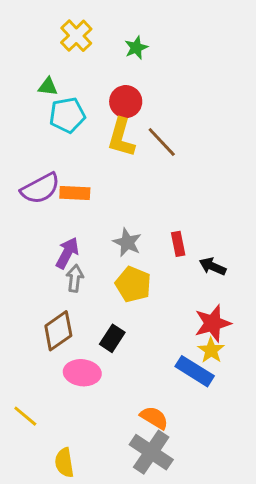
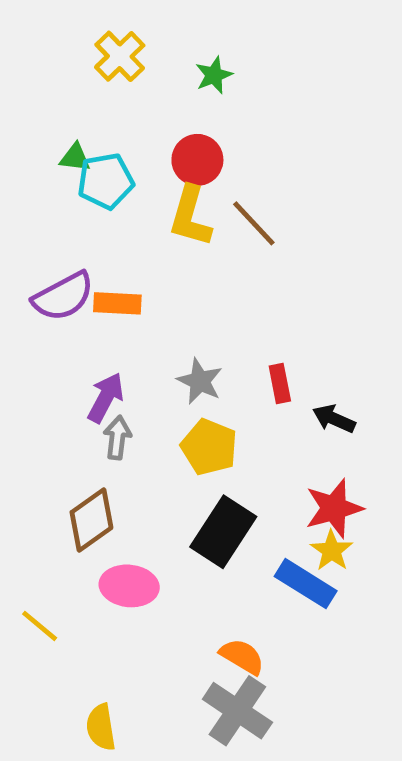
green triangle: (48, 87) -> (75, 158), moved
black rectangle: (112, 338) -> (223, 532), moved, size x1.6
yellow line: (25, 416) -> (40, 626), moved

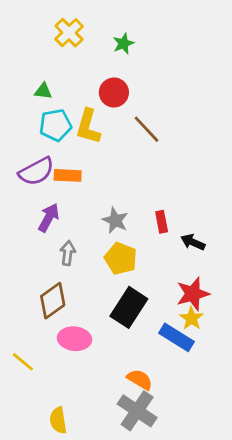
cyan pentagon: (106, 181) -> (55, 125), moved
yellow L-shape: (190, 216) -> (88, 127), moved
purple arrow: (106, 398) -> (49, 218), moved

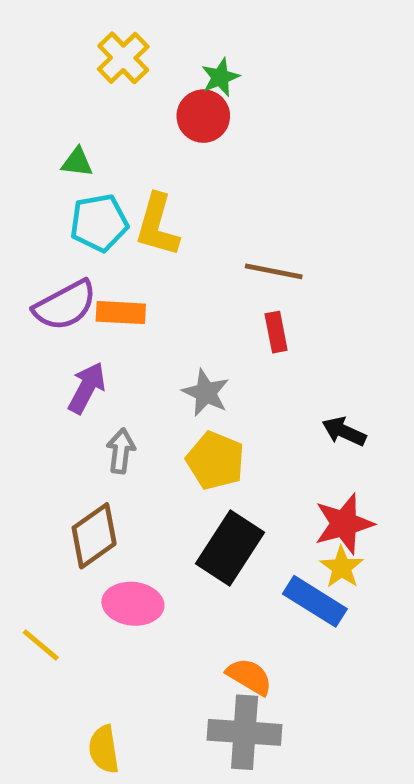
red circle: (114, 92) -> (203, 116), moved
brown line: (147, 129) -> (274, 271), moved, turned -36
red rectangle: (162, 222) -> (276, 332), moved
gray cross: (137, 411) -> (245, 732), turned -30

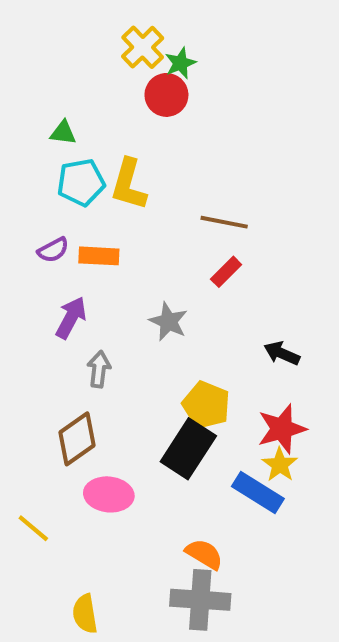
yellow cross: (123, 58) -> (143, 47), moved
purple semicircle: (65, 305) -> (53, 250), size x0.6
red rectangle: (276, 332) -> (226, 272), turned 56
yellow pentagon: (215, 461) -> (206, 405), moved

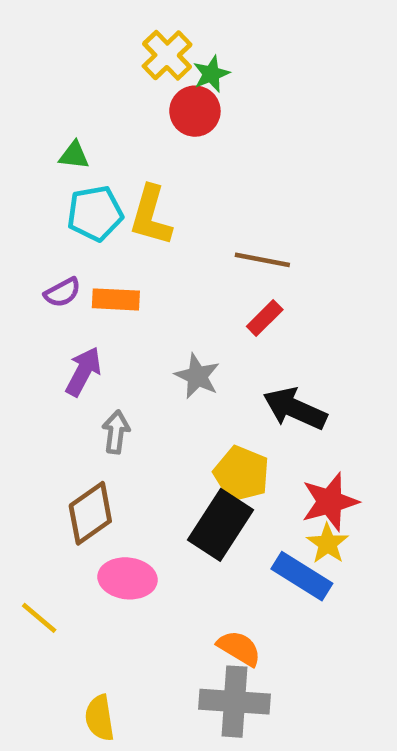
black arrow: (282, 353) -> (295, 409), moved, size x1.5

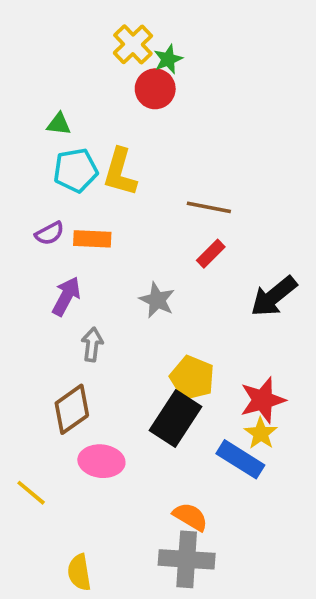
black arrow: (295, 409) -> (274, 296), moved, turned -63

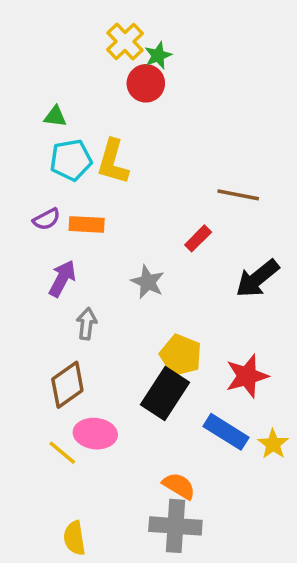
brown line: (209, 207) -> (238, 195), moved
yellow star: (261, 433) -> (273, 444), moved
yellow line: (31, 493) -> (62, 453), moved

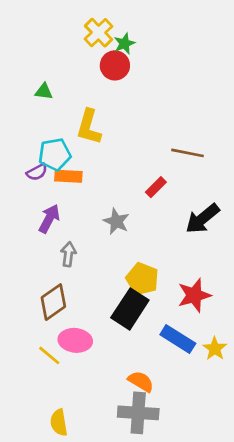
cyan pentagon: (71, 160) -> (55, 154), moved

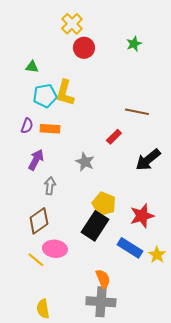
green star: (124, 44) -> (134, 44), moved
cyan pentagon: (55, 154) -> (45, 96), moved
purple semicircle: (37, 172) -> (27, 126), turned -42
orange semicircle: (141, 381) -> (103, 279), turned 36

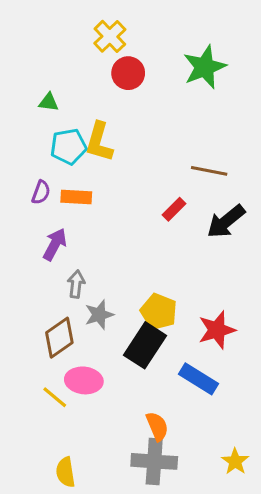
green star: (134, 44) -> (205, 67), size x1.8
black arrow: (148, 160) -> (226, 221), moved
gray star: (85, 162) -> (99, 315), moved, turned 30
yellow star: (157, 255) -> (235, 461), moved

